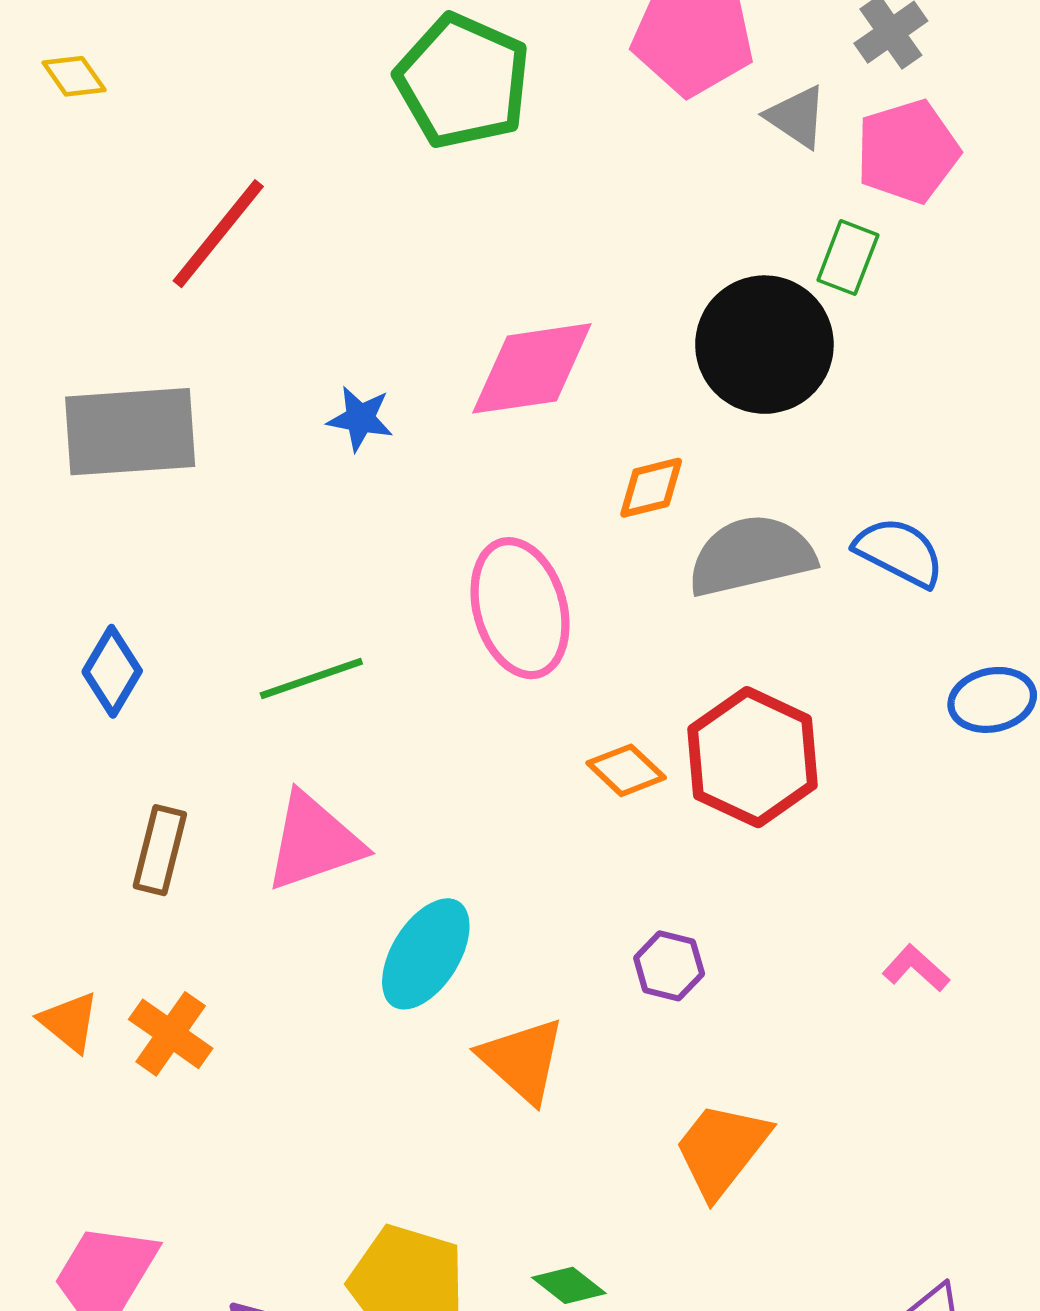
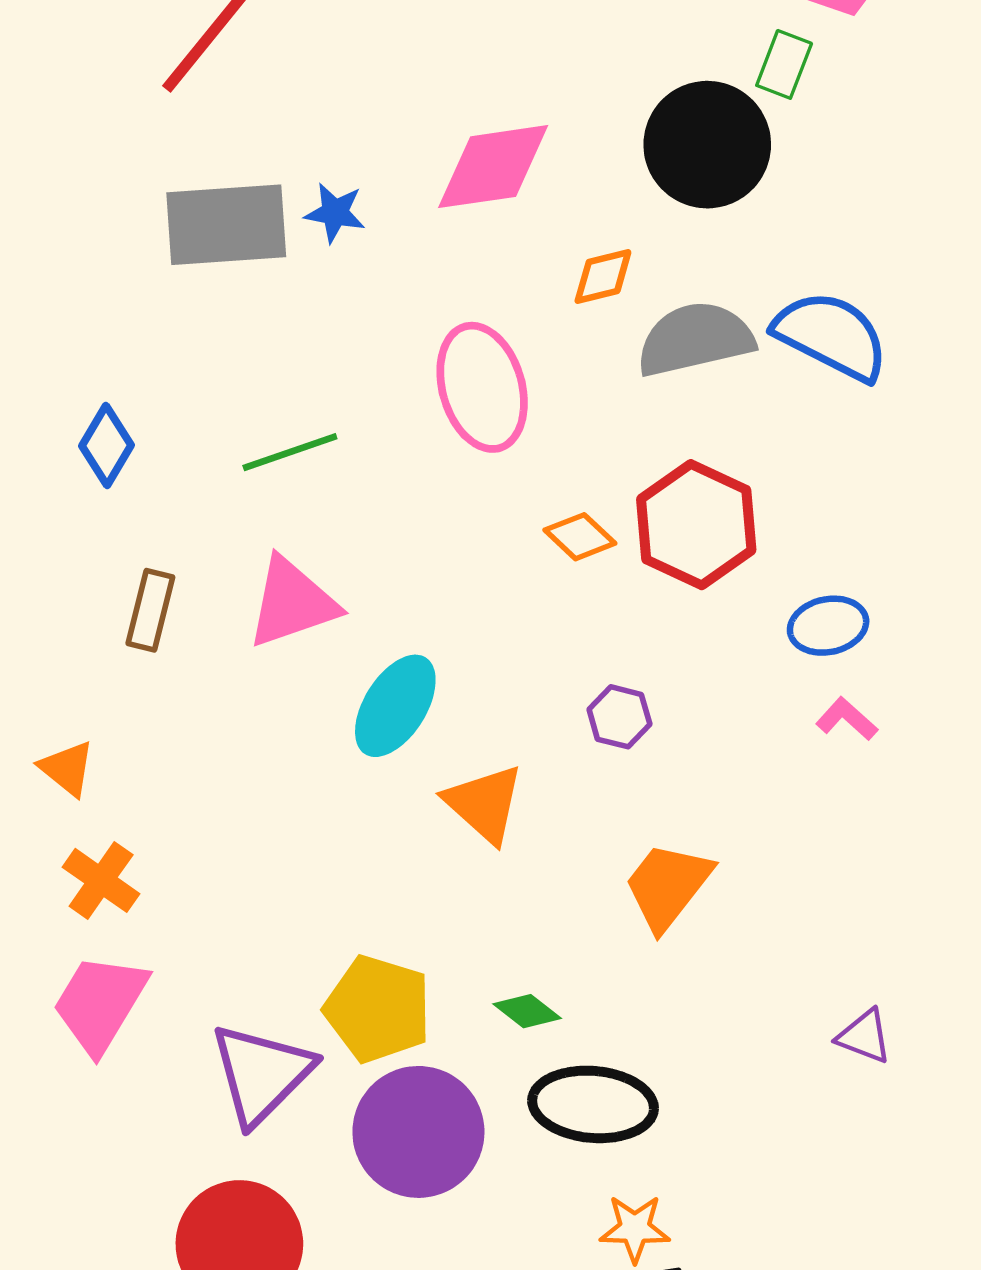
gray rectangle: (130, 432) -> (226, 225), moved
blue semicircle: (899, 552) -> (831, 336), size x1.4
blue ellipse: (992, 700) -> (828, 626), moved
orange cross: (171, 1034) -> (101, 880), moved

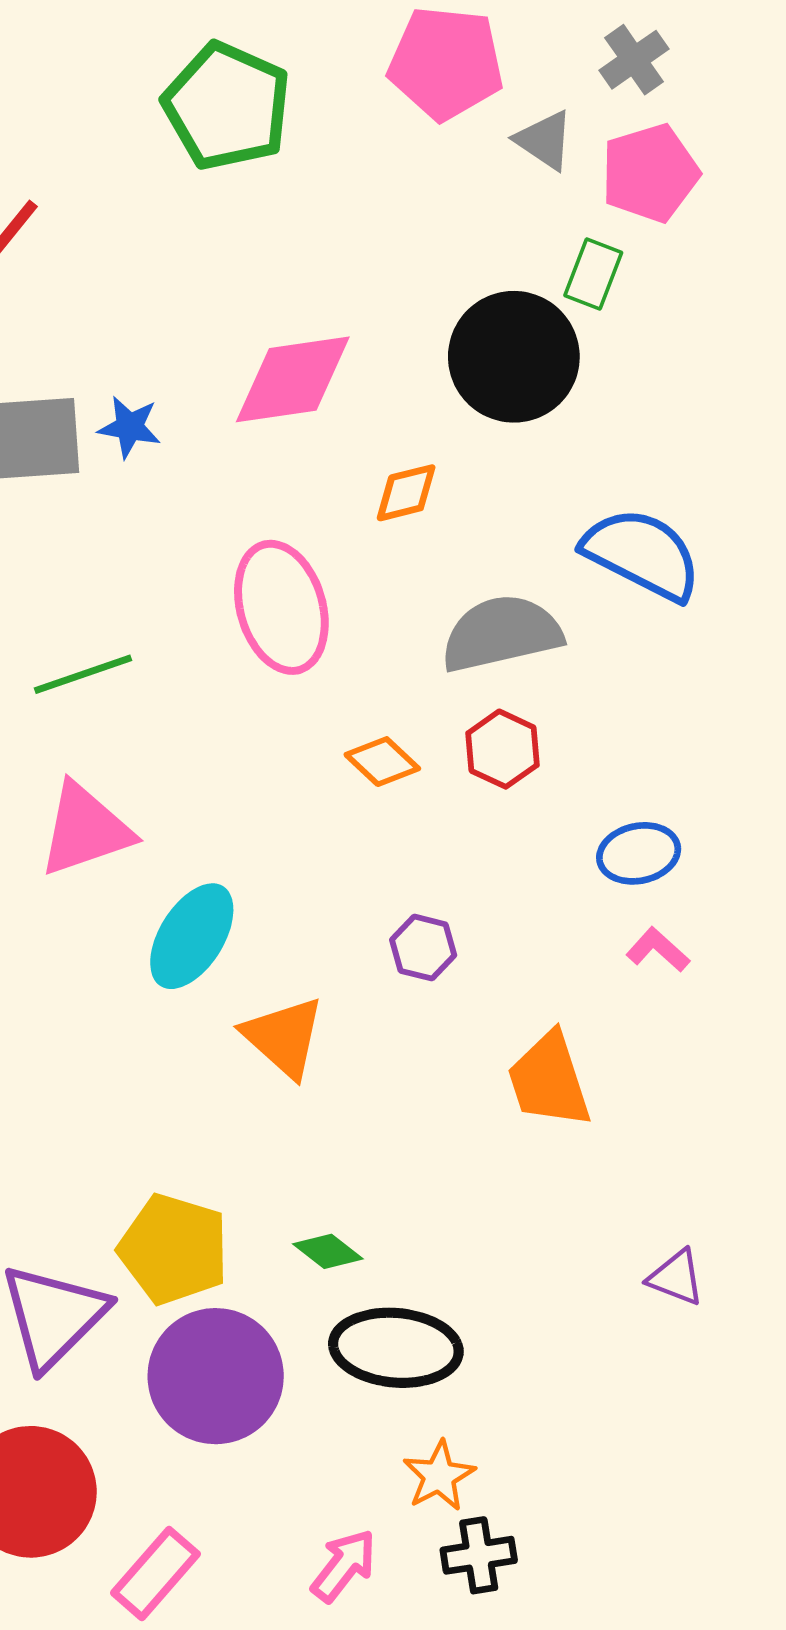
gray semicircle: (695, 339) -> (501, 633), moved
red hexagon: (696, 525) -> (503, 749), size x0.6
orange trapezoid: (668, 886) -> (549, 1080), moved, turned -56
orange star: (635, 1229) -> (439, 1476), turned -30

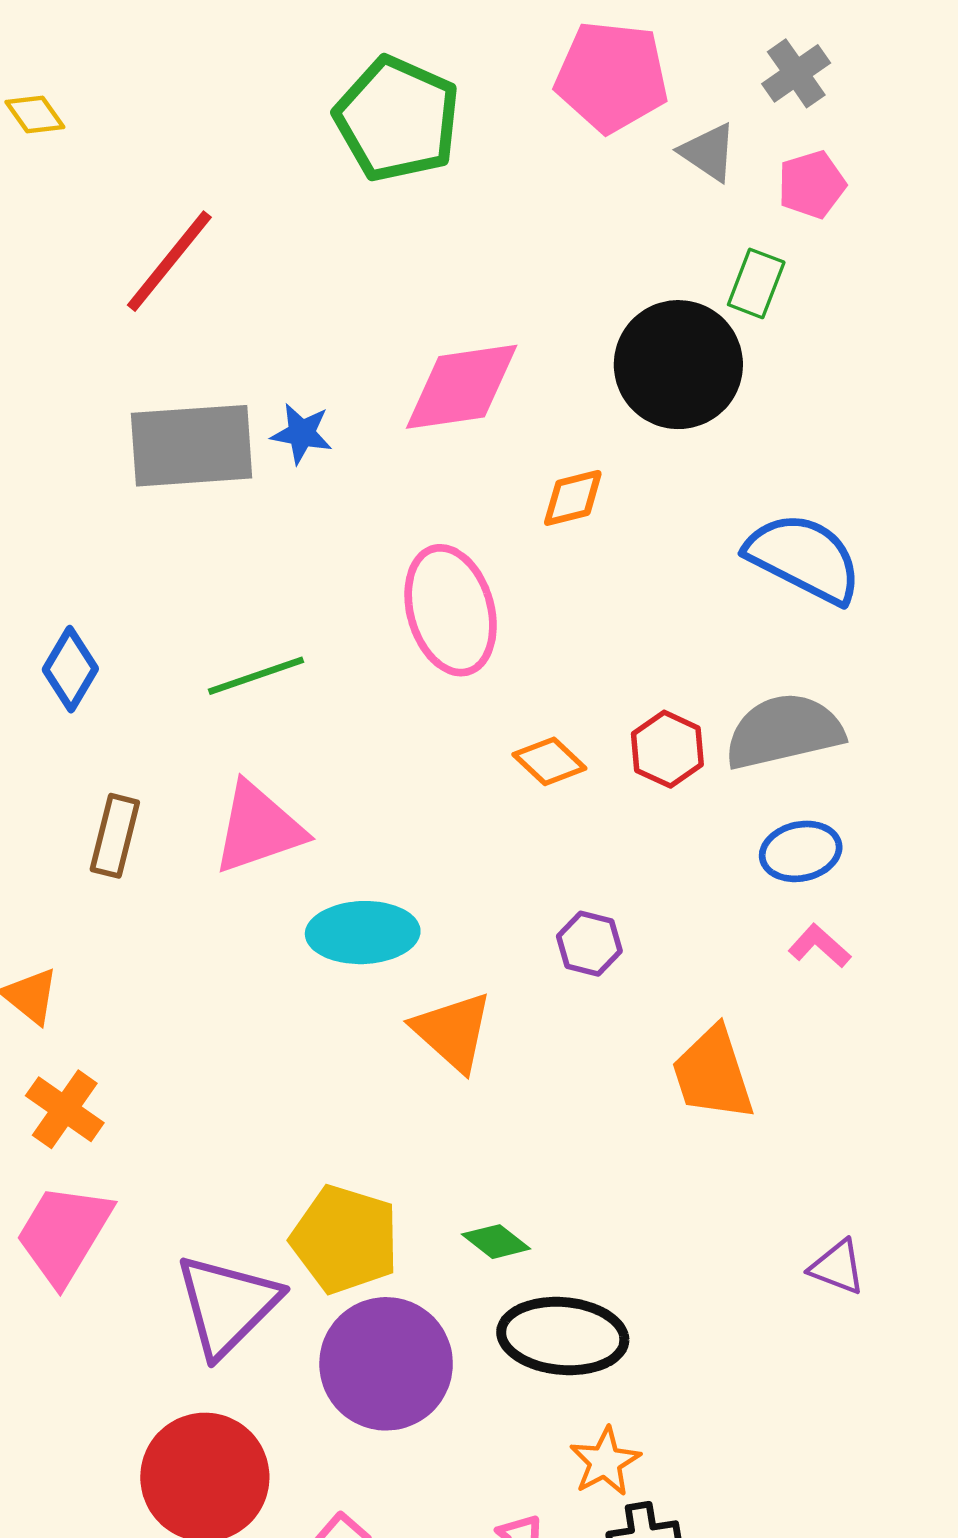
pink pentagon: (650, 173) -> (812, 185), size x0.7
gray semicircle: (501, 633) -> (784, 731), moved
cyan ellipse: (192, 936) -> (363, 933), turned 56

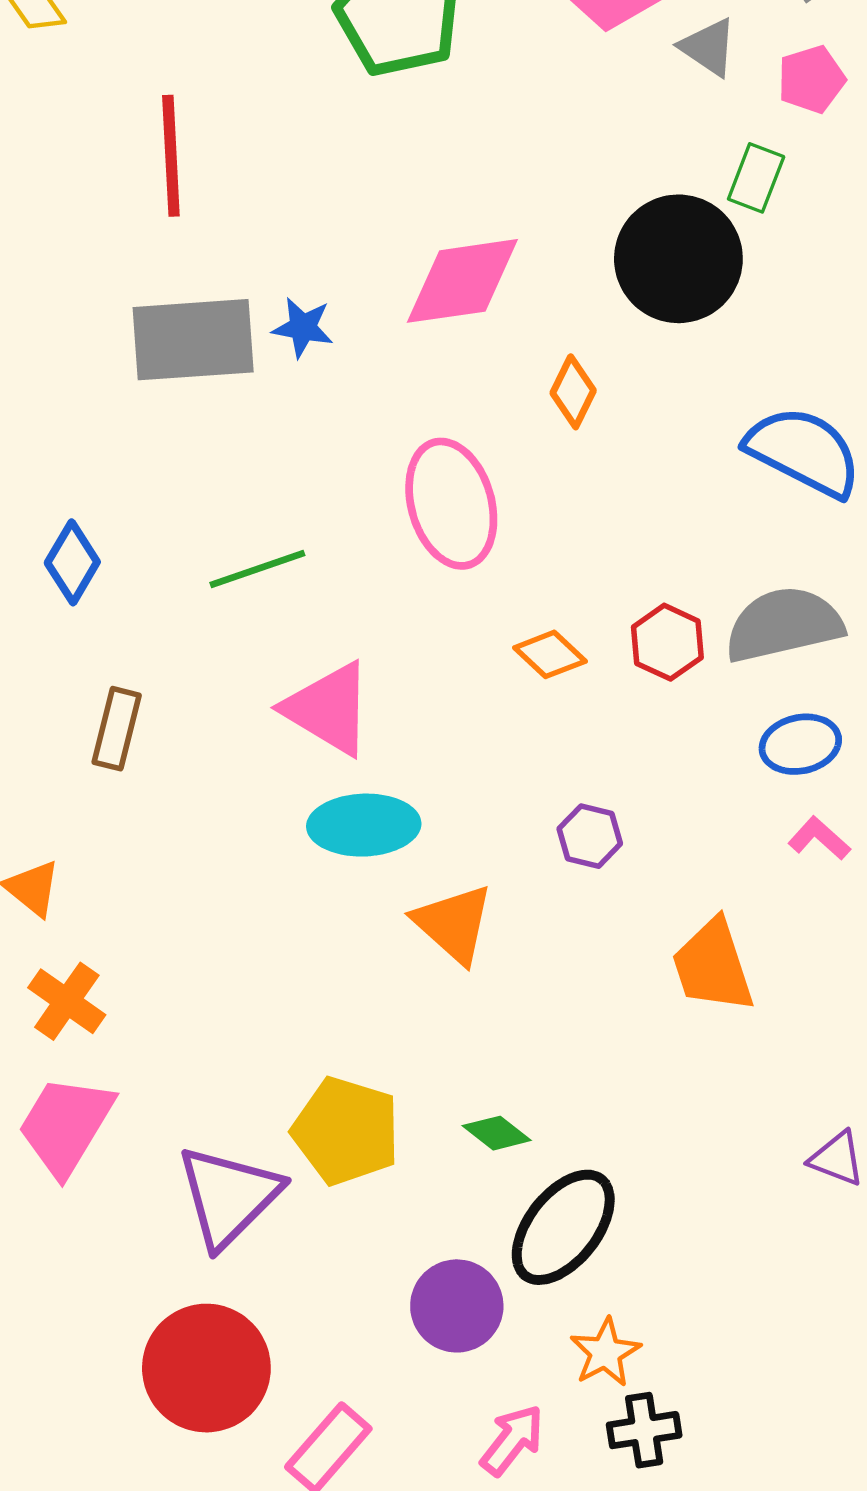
red line: (169, 261) -> (171, 156), turned -42
orange diamond: (573, 498) -> (573, 392), turned -50
pink triangle: (258, 828) -> (328, 709), moved, turned 50
black ellipse: (563, 1336) -> (563, 1227), turned -57
purple circle: (386, 1364) -> (457, 1306), moved, size x0.7

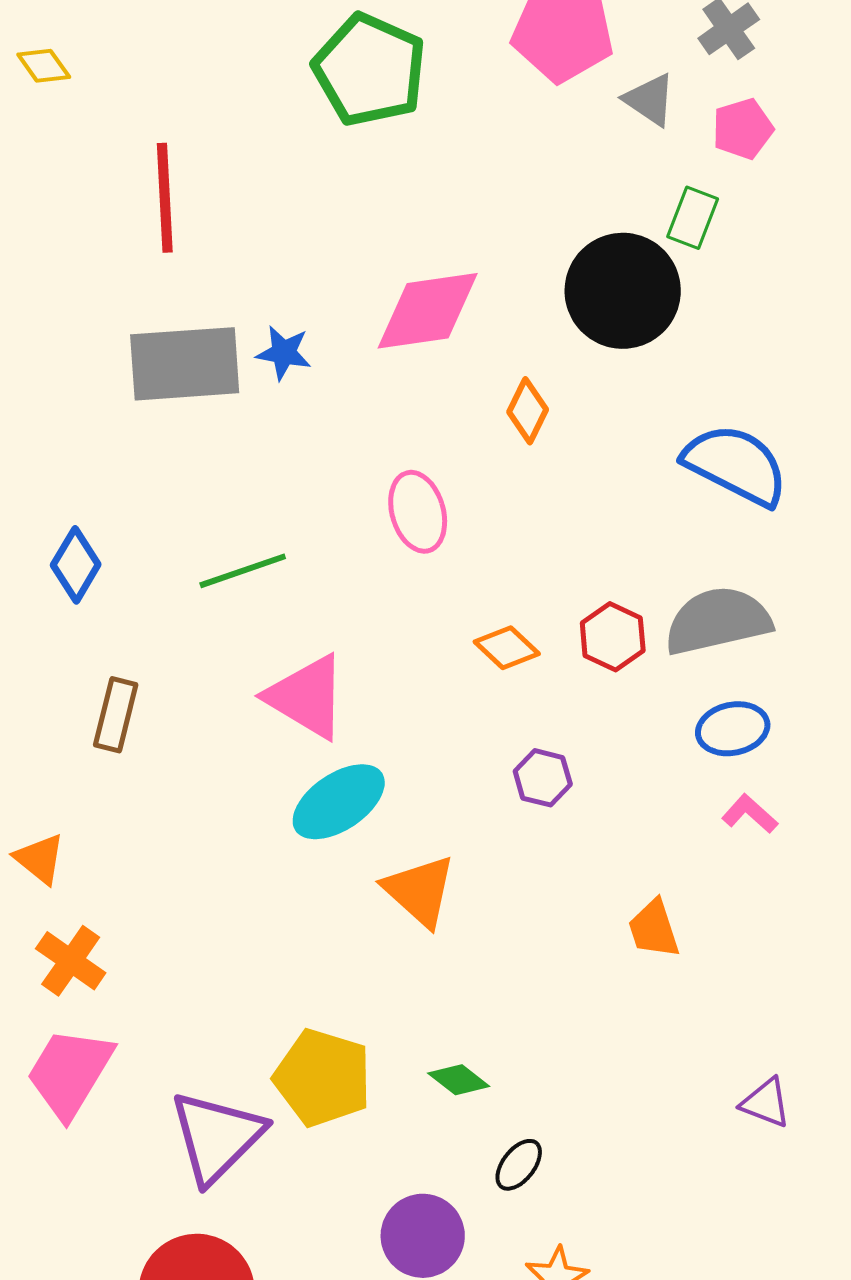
pink ellipse: (451, 504) -> (418, 512), size x0.7
cyan ellipse: (364, 825) -> (339, 802), turned -32
purple hexagon: (590, 836) -> (543, 778), moved
orange trapezoid: (713, 966) -> (654, 929), size x0.7
black ellipse: (563, 1227) -> (519, 1165), size x0.5

